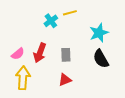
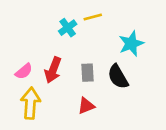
black semicircle: (101, 59) -> (118, 77), moved

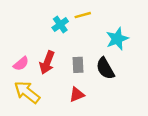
yellow arrow: (30, 103) -> (27, 92), turned -56

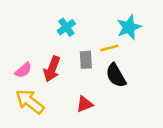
yellow line: (83, 15) -> (109, 48), moved
cyan star: (117, 39) -> (129, 27), moved
gray rectangle: (78, 65) -> (86, 60), moved

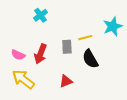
cyan cross: (66, 27) -> (41, 15), moved
cyan star: (129, 27) -> (113, 26), moved
pink semicircle: (23, 70) -> (18, 55), turned 64

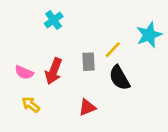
yellow line: (85, 38) -> (113, 50), turned -32
yellow arrow: (23, 79) -> (31, 105), size x0.6

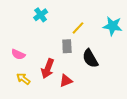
cyan star: (149, 35) -> (113, 26), turned 30
yellow line: (113, 50) -> (78, 28), moved
red arrow: (54, 71) -> (48, 69), moved

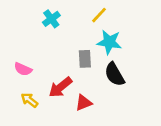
cyan star: (113, 26) -> (109, 42), moved
yellow line: (78, 28) -> (99, 15), moved
red arrow: (48, 69) -> (60, 87), turned 30

